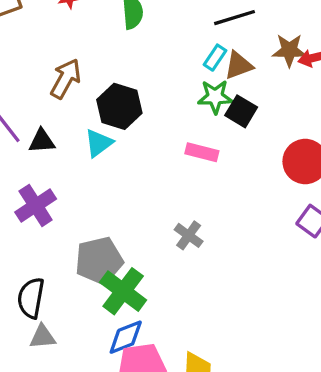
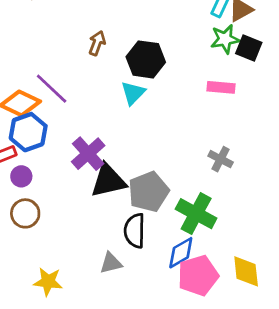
brown arrow: (66, 79) -> (97, 43), size x0.7
black triangle: (42, 141) -> (108, 181), moved, size x1.6
green cross: (123, 291) -> (196, 214), moved
black semicircle: (31, 298) -> (135, 231), moved

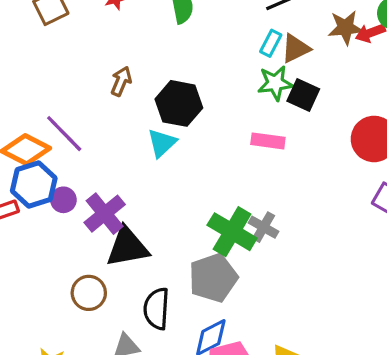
purple circle: (21, 176) -> (63, 200), moved
gray pentagon: (149, 192) -> (213, 278), moved
brown circle: (25, 213) -> (89, 293), moved
green cross: (196, 214) -> (232, 232), moved

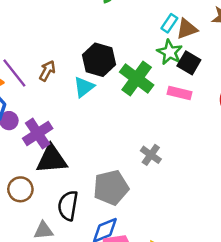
brown arrow: (121, 81) -> (47, 71), moved
green star: (275, 83) -> (170, 52), turned 30
pink rectangle: (268, 141) -> (180, 93), moved
green cross: (232, 232) -> (137, 79), moved

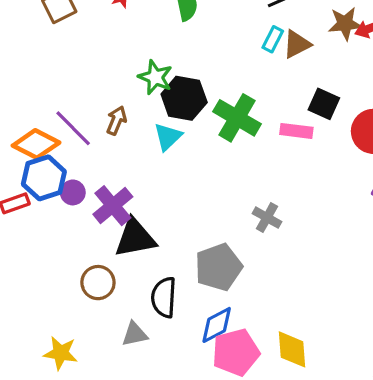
green star: (170, 52) -> (155, 77), moved
black square: (189, 63) -> (324, 104), moved

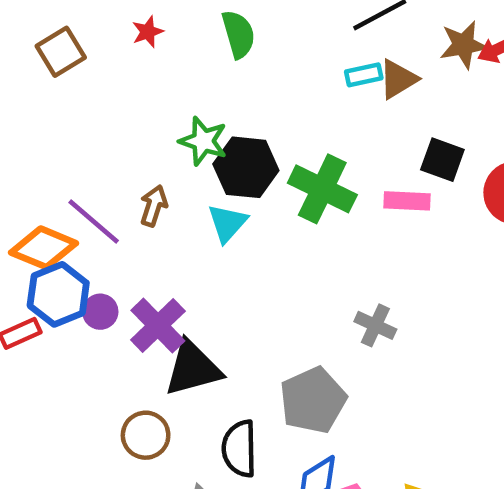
cyan rectangle: (273, 39) -> (364, 75), turned 55

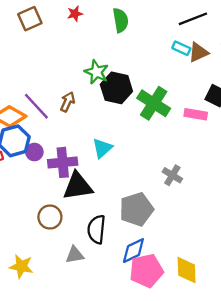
cyan rectangle: (364, 75) -> (181, 48), turned 30
cyan triangle: (227, 223) -> (102, 148), moved
purple cross: (158, 326) -> (63, 162), turned 32

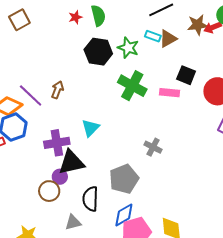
red star: (75, 14) -> (75, 17), moved
green star: (96, 72) -> (128, 48), moved
black hexagon: (116, 88) -> (98, 52), moved
purple circle: (34, 152) -> (60, 177), moved

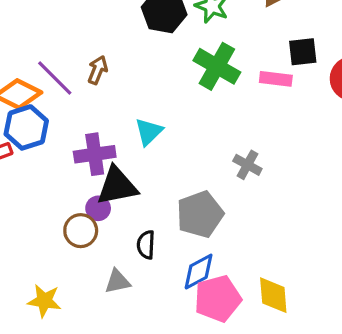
black square: (186, 75) -> (303, 52), turned -30
black semicircle: (90, 199) -> (146, 245), size x0.7

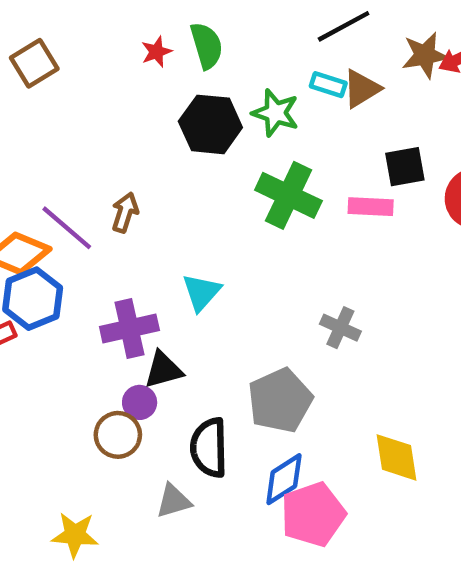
black triangle: (117, 186) -> (163, 370), size x0.7
black semicircle: (146, 245) -> (209, 448), size x1.5
yellow diamond: (273, 295) -> (397, 457), moved

